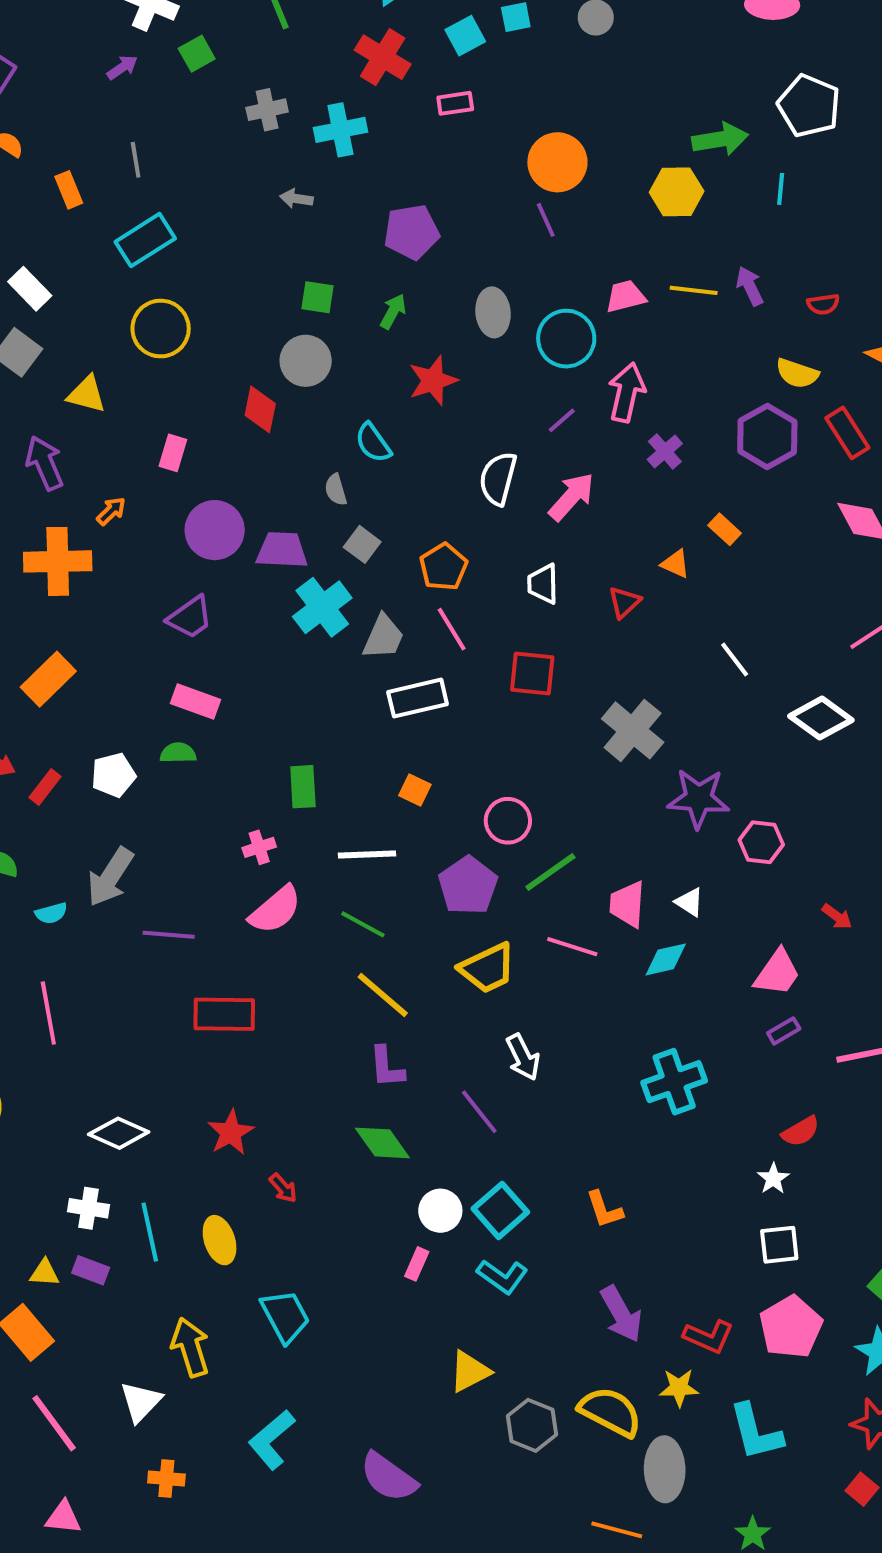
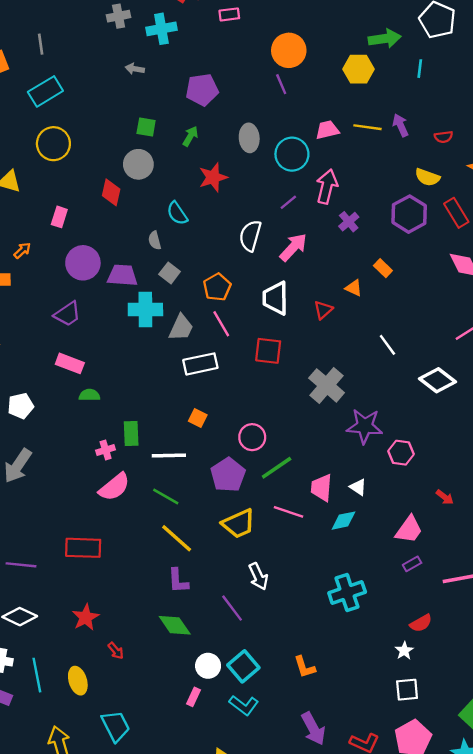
white trapezoid: (543, 584) -> (275, 298), size x1.4
cyan cross: (322, 607) -> (145, 309), turned 36
green semicircle: (178, 753) -> (89, 395), moved
green rectangle: (303, 787) -> (131, 434), moved
purple line: (169, 935) -> (21, 565), moved

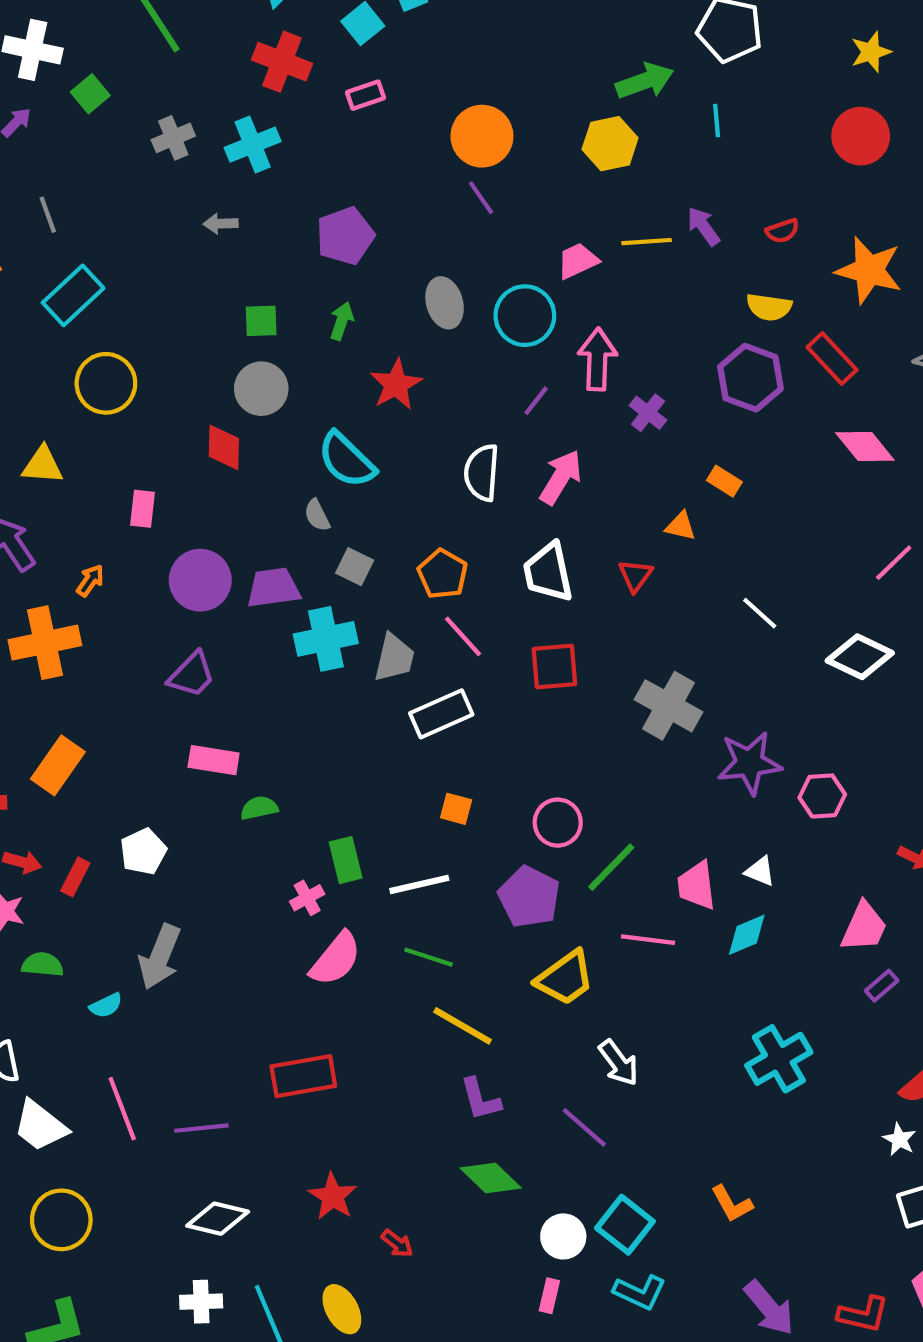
cyan semicircle: (177, 213) -> (346, 460), size x1.4

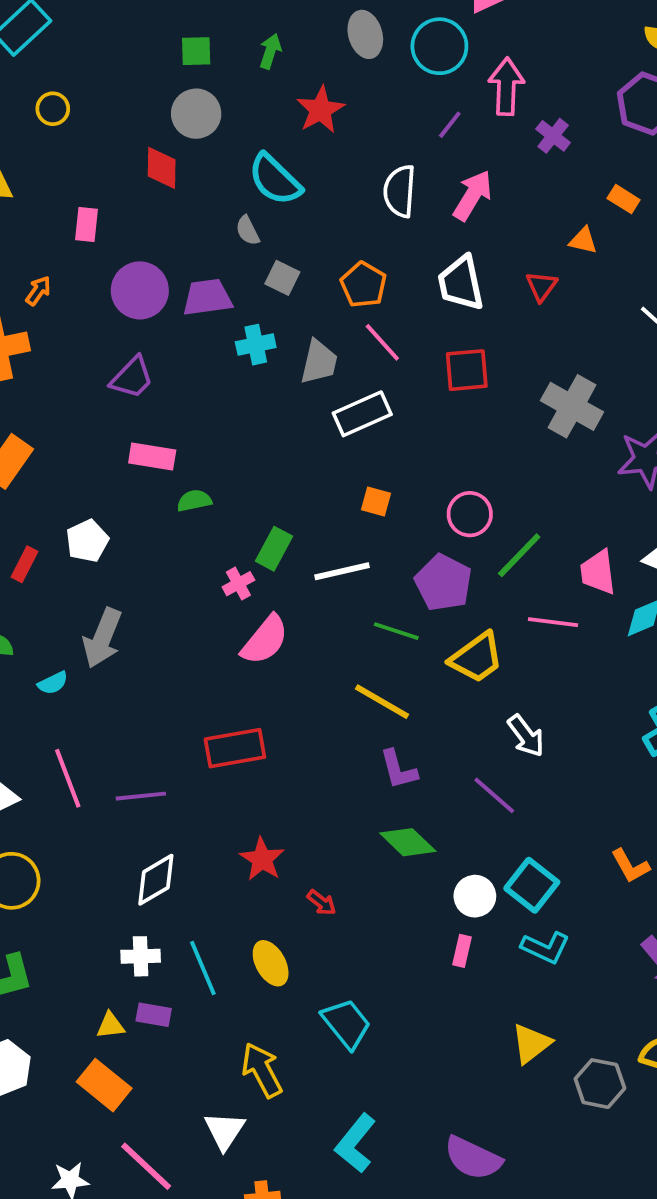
yellow circle: (106, 383) -> (53, 109), size x0.6
cyan cross: (326, 639) -> (256, 345), size x0.7
green rectangle: (346, 860) -> (274, 549), turned 42
green line: (429, 957) -> (396, 631), moved
white diamond: (218, 1219) -> (156, 880), turned -44

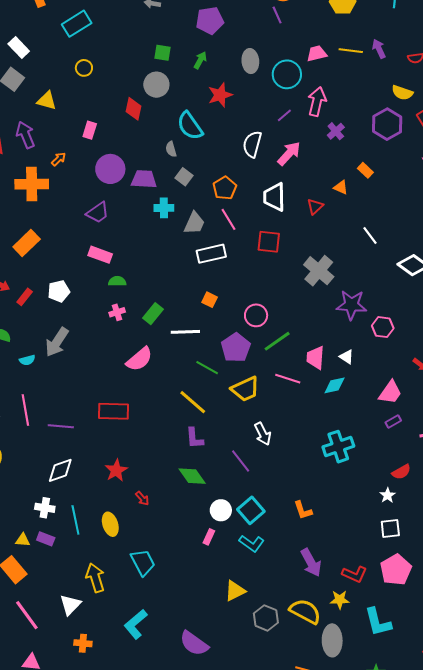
pink cross: (238, 584) -> (117, 312), moved

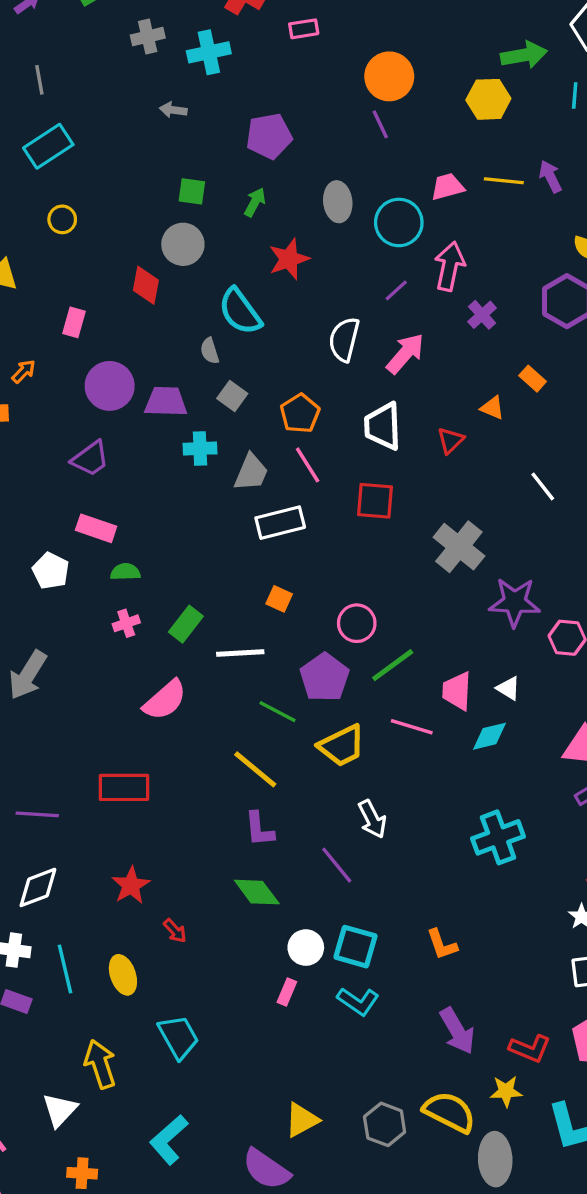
white pentagon: (59, 291) -> (51, 571), moved, turned -30
cyan square: (251, 510) -> (356, 947), turned -32
yellow triangle: (235, 591) -> (302, 1120), moved

